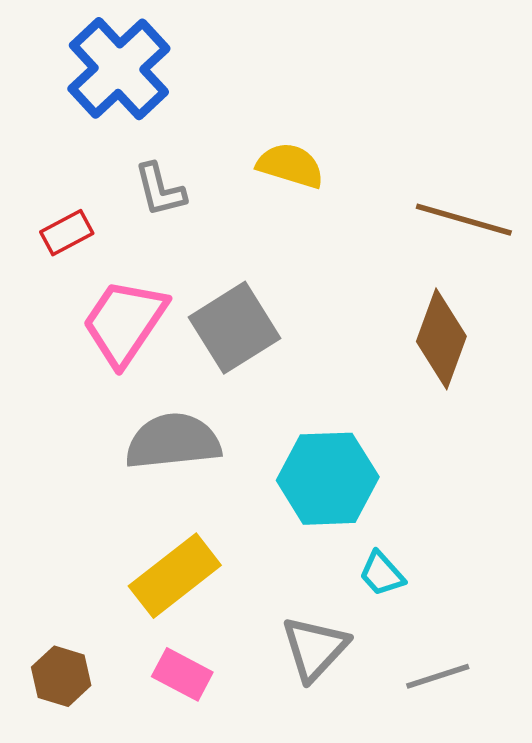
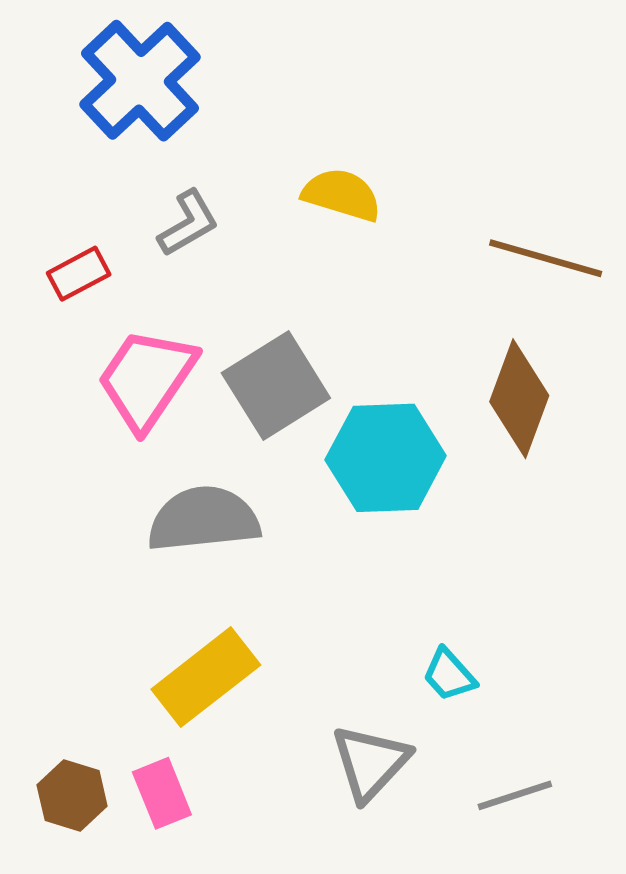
gray L-shape: (160, 190) -> (188, 223), turned -106
cyan hexagon: (328, 479) -> (386, 458), moved
pink rectangle: (182, 674) -> (162, 793), moved, turned 40

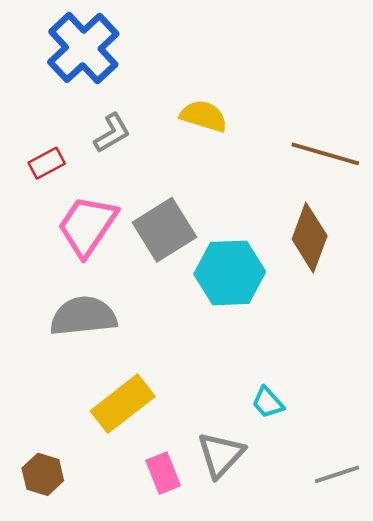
gray semicircle: (204, 519) -> (83, 316), moved
pink rectangle: (162, 793) -> (163, 473), moved
gray line: (515, 795) -> (337, 474), moved

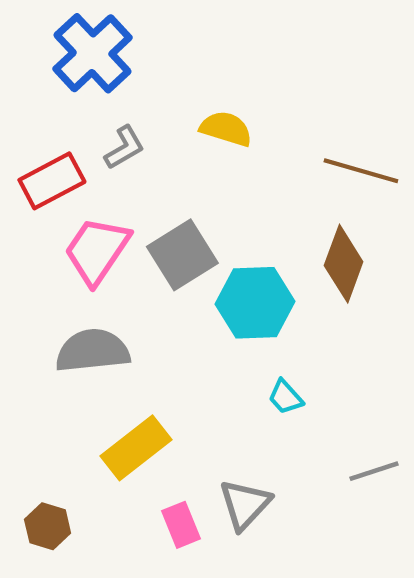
red rectangle: (47, 163) -> (52, 181), size x1.6
cyan trapezoid: (268, 402) -> (285, 397), moved
gray line: (337, 474) -> (374, 471), moved

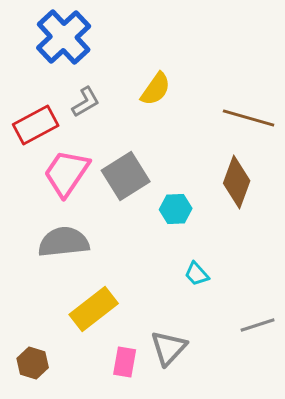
yellow semicircle: (226, 129) -> (156, 89), turned 108
cyan hexagon: (255, 303) -> (176, 209), size x0.6
pink rectangle: (181, 525) -> (125, 362), turned 32

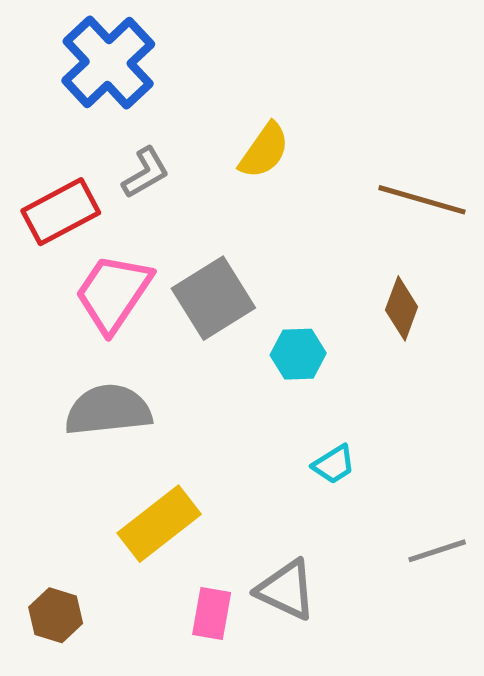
brown diamond: (237, 182) -> (402, 308), size x0.7
cyan trapezoid: (197, 274) -> (334, 464), turned -80
gray triangle: (169, 348) -> (286, 590), turned -48

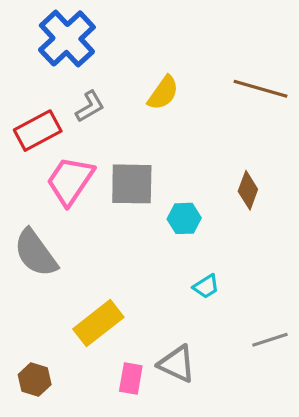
brown line: (422, 200) -> (261, 89), moved
gray square: (213, 298) -> (132, 184), turned 33
gray semicircle: (108, 410) -> (36, 253), moved, turned -120

